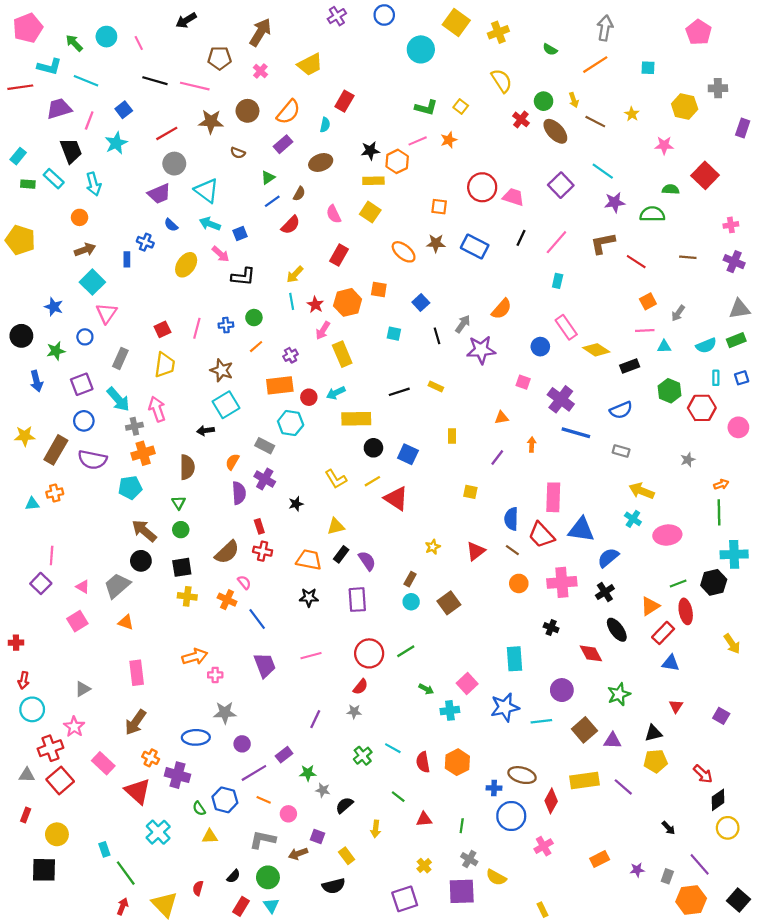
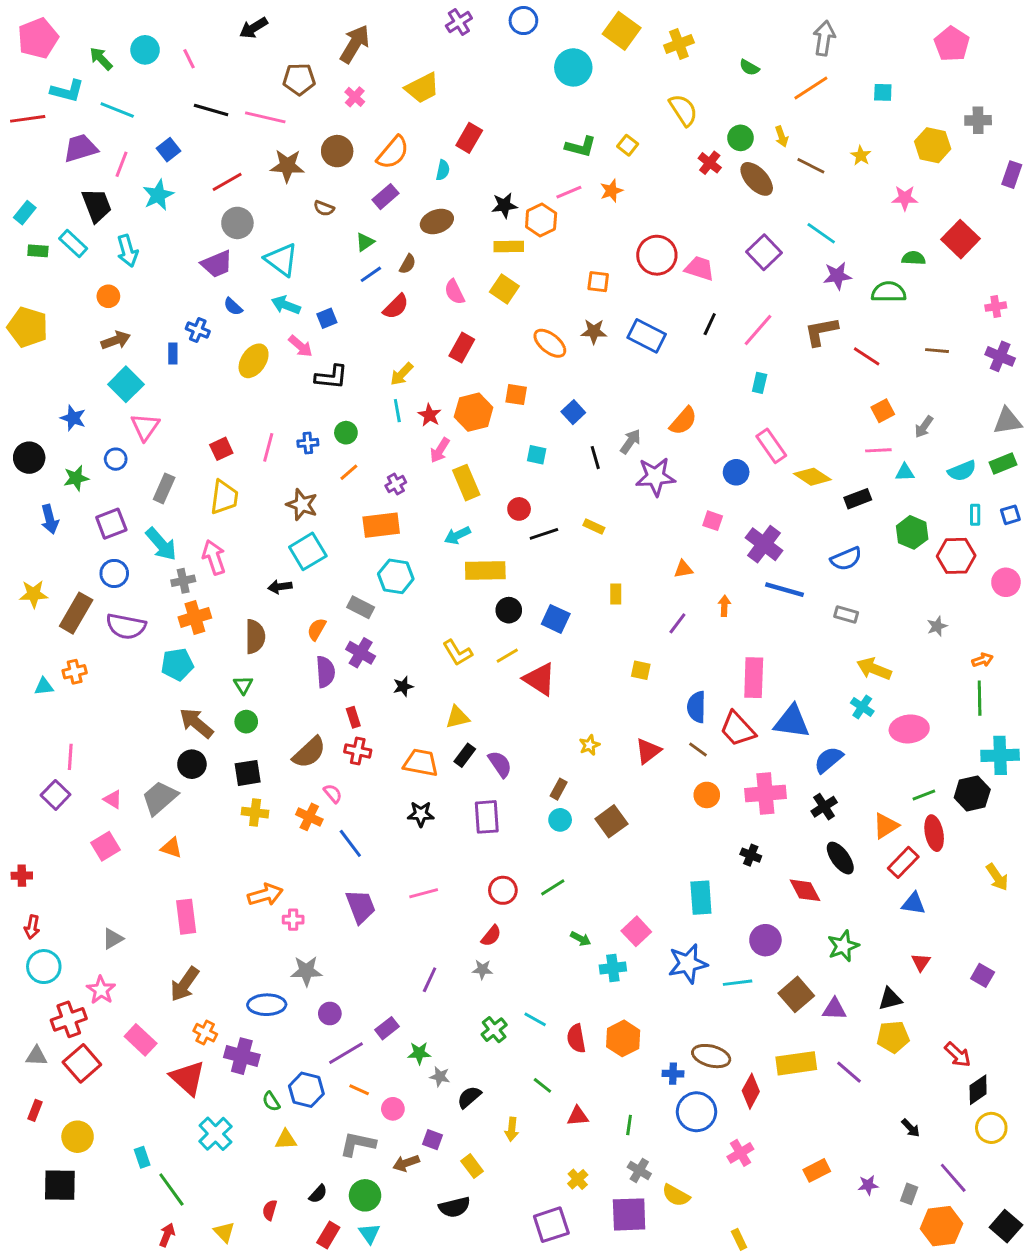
red circle: (309, 397) -> (519, 509), moved
red circle: (369, 653) -> (503, 890), size x0.7
yellow triangle: (165, 904) -> (224, 1232), size x0.6

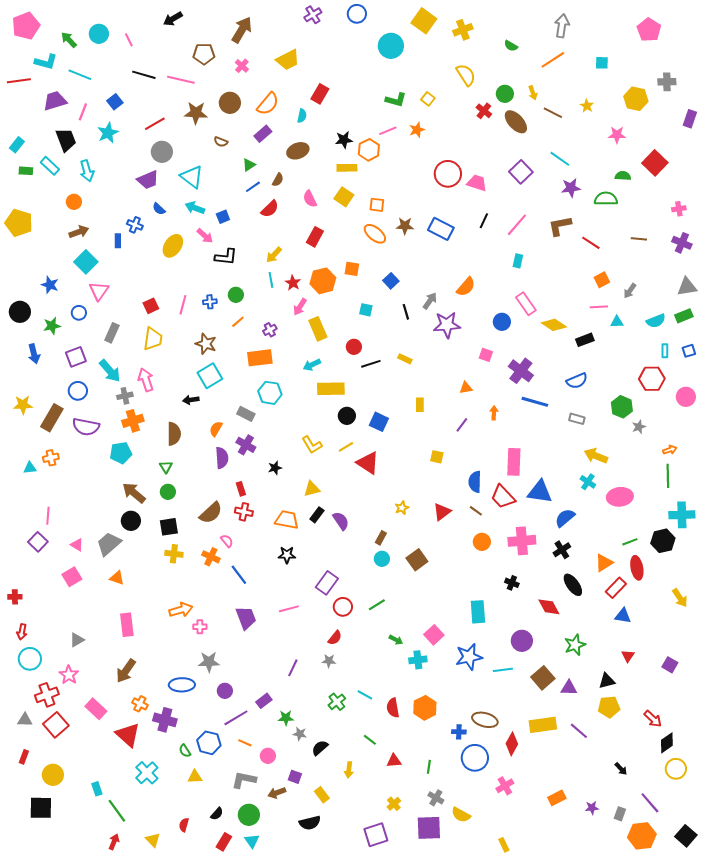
orange square: (598, 282) -> (377, 205), moved
green hexagon: (912, 532) -> (622, 407), moved
purple rectangle: (487, 817) -> (327, 583), moved, turned 40

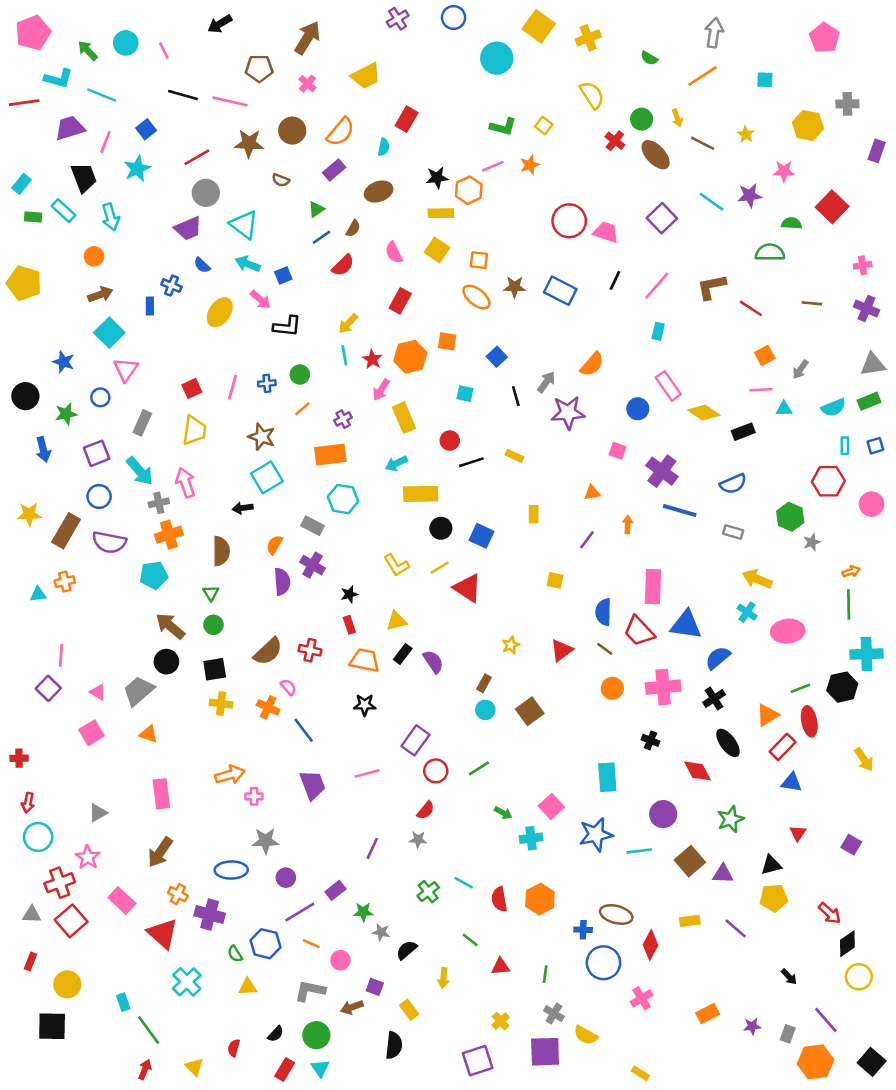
purple star: (571, 188) -> (750, 195), moved
red rectangle: (241, 489) -> (349, 625), moved
yellow rectangle: (543, 725) -> (690, 921), size x0.6
black semicircle: (310, 823) -> (394, 1045), turned -70
yellow rectangle: (504, 845) -> (640, 1073), turned -32

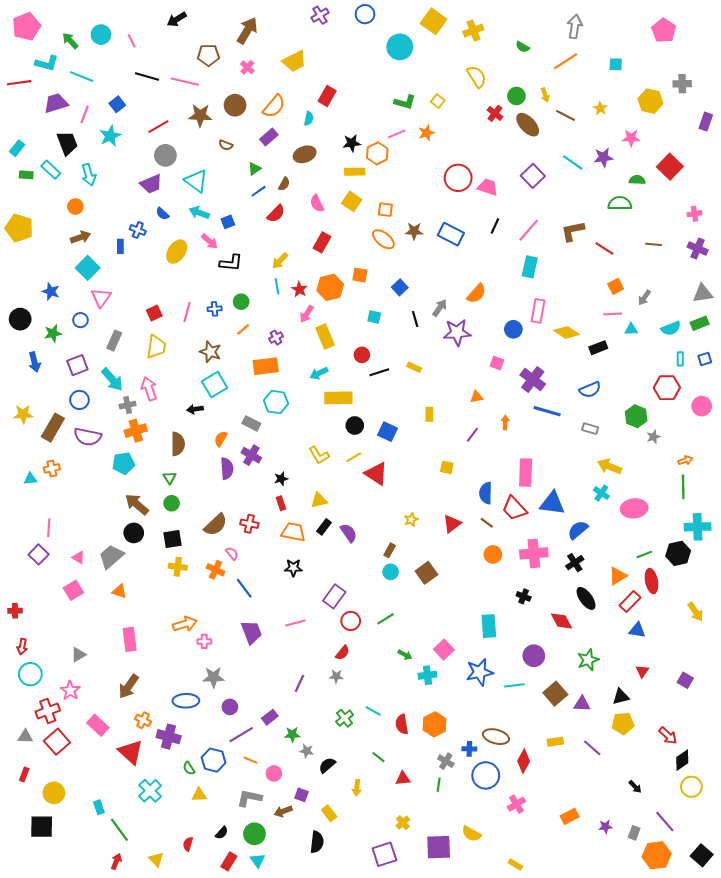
cyan rectangle: (658, 331) -> (530, 267), size x1.5
pink rectangle: (668, 386) -> (538, 311), turned 45
gray cross: (554, 1014) -> (446, 761), moved

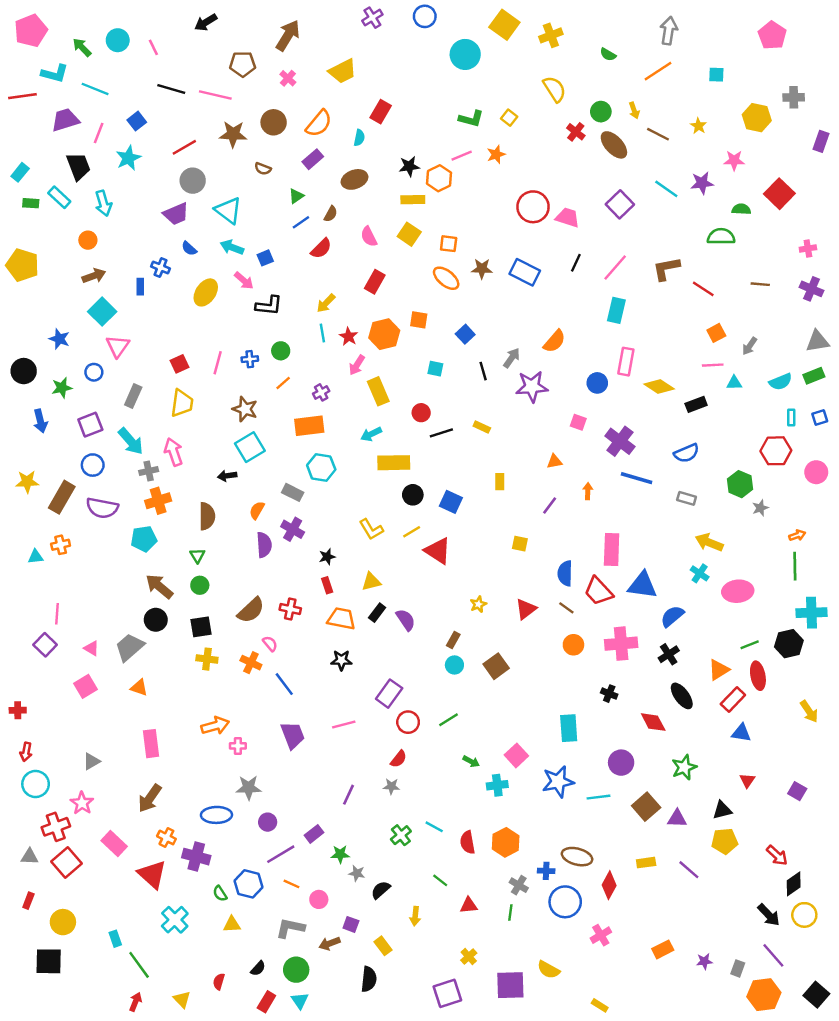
black arrow: (635, 787) -> (769, 915), moved, size x1.5

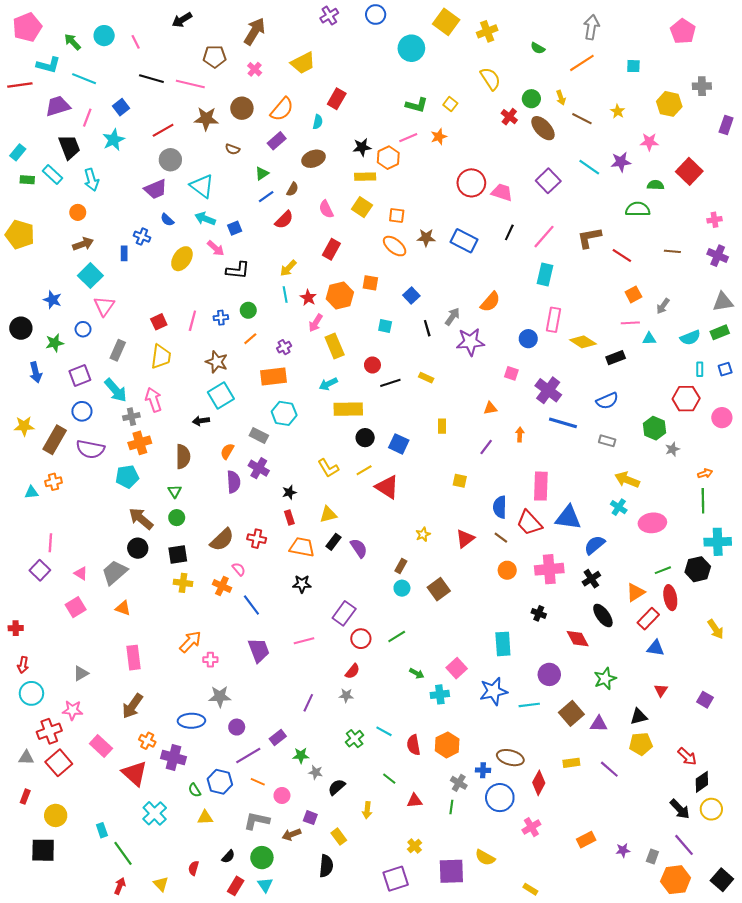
orange arrow: (215, 726) -> (190, 642), turned -30
pink star: (82, 803) -> (72, 710), turned -30

